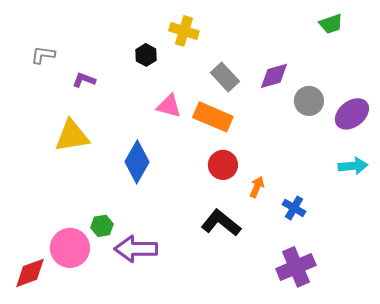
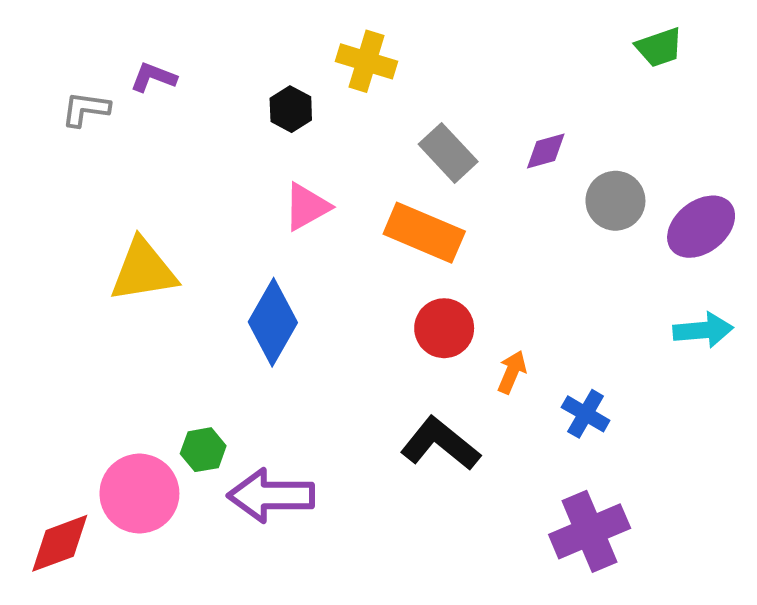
purple diamond: (274, 76) -> (546, 151), size x0.7
purple L-shape: (84, 80) -> (153, 77), moved
pink triangle: (169, 106) -> (307, 207), moved, turned -44

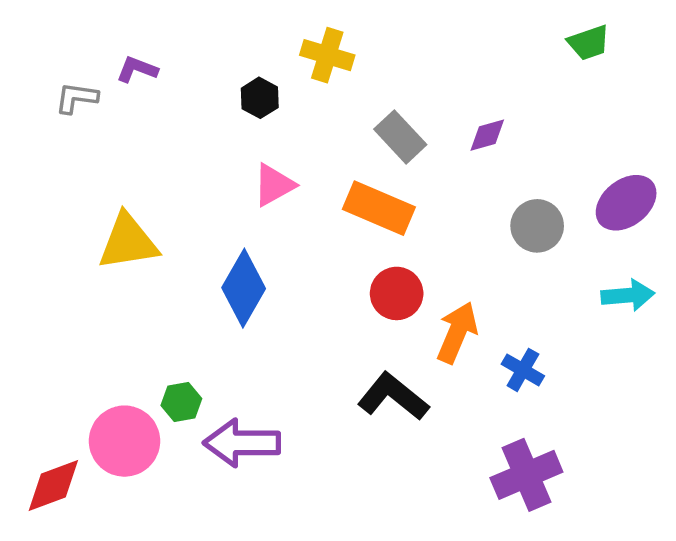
gray circle: (615, 201) -> (537, 226), moved
orange arrow: (512, 372) -> (457, 333), size x1.6

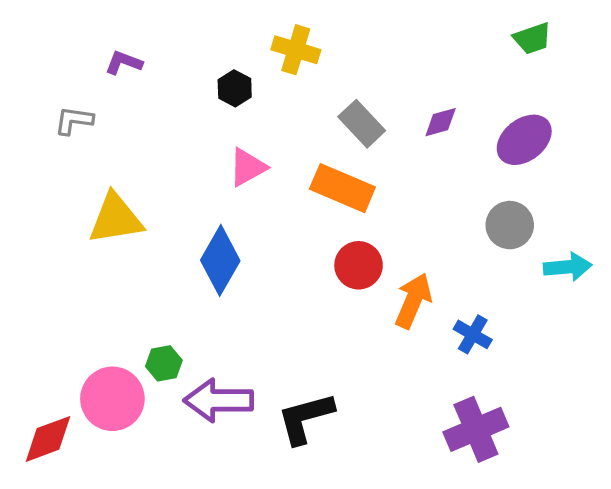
gray L-shape: (76, 98) -> (74, 121), moved
purple ellipse: (626, 203) -> (524, 140), moved
gray circle: (537, 226) -> (510, 225), moved
black L-shape: (393, 397) -> (305, 418), moved, turned -54

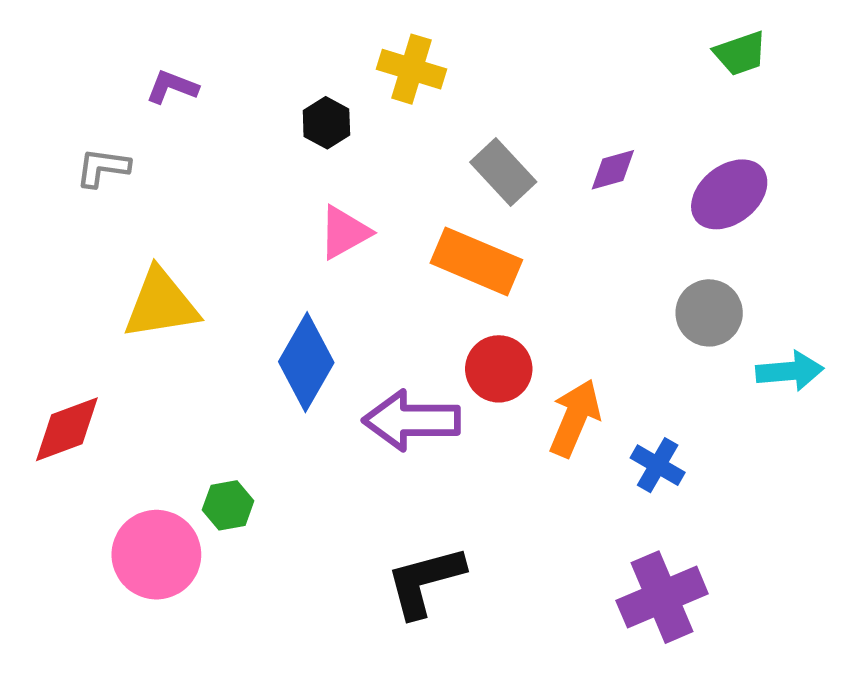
purple arrow: (219, 400) -> (411, 420), moved
red diamond: (48, 439) -> (67, 429), moved

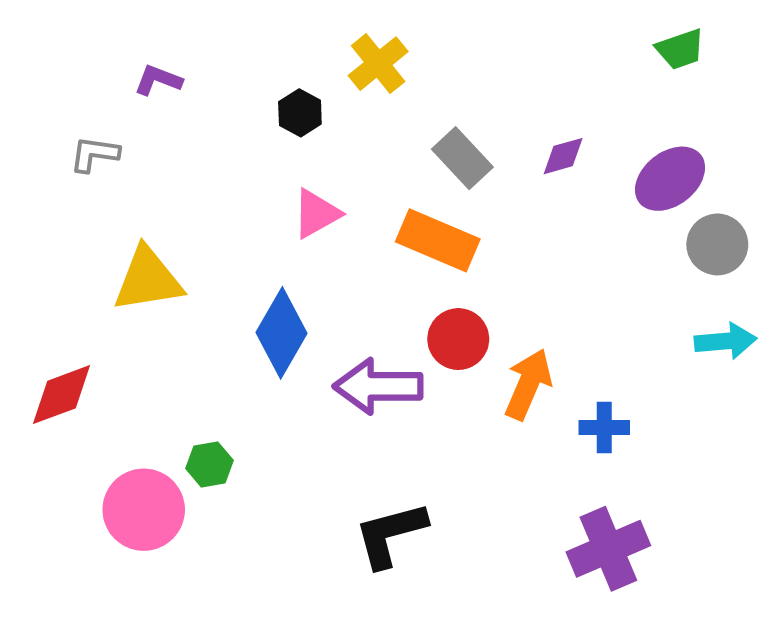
yellow cross: (411, 69) -> (378, 64), turned 34
gray circle: (709, 313) -> (717, 244), moved
blue cross: (658, 465) -> (604, 427), turned -30

